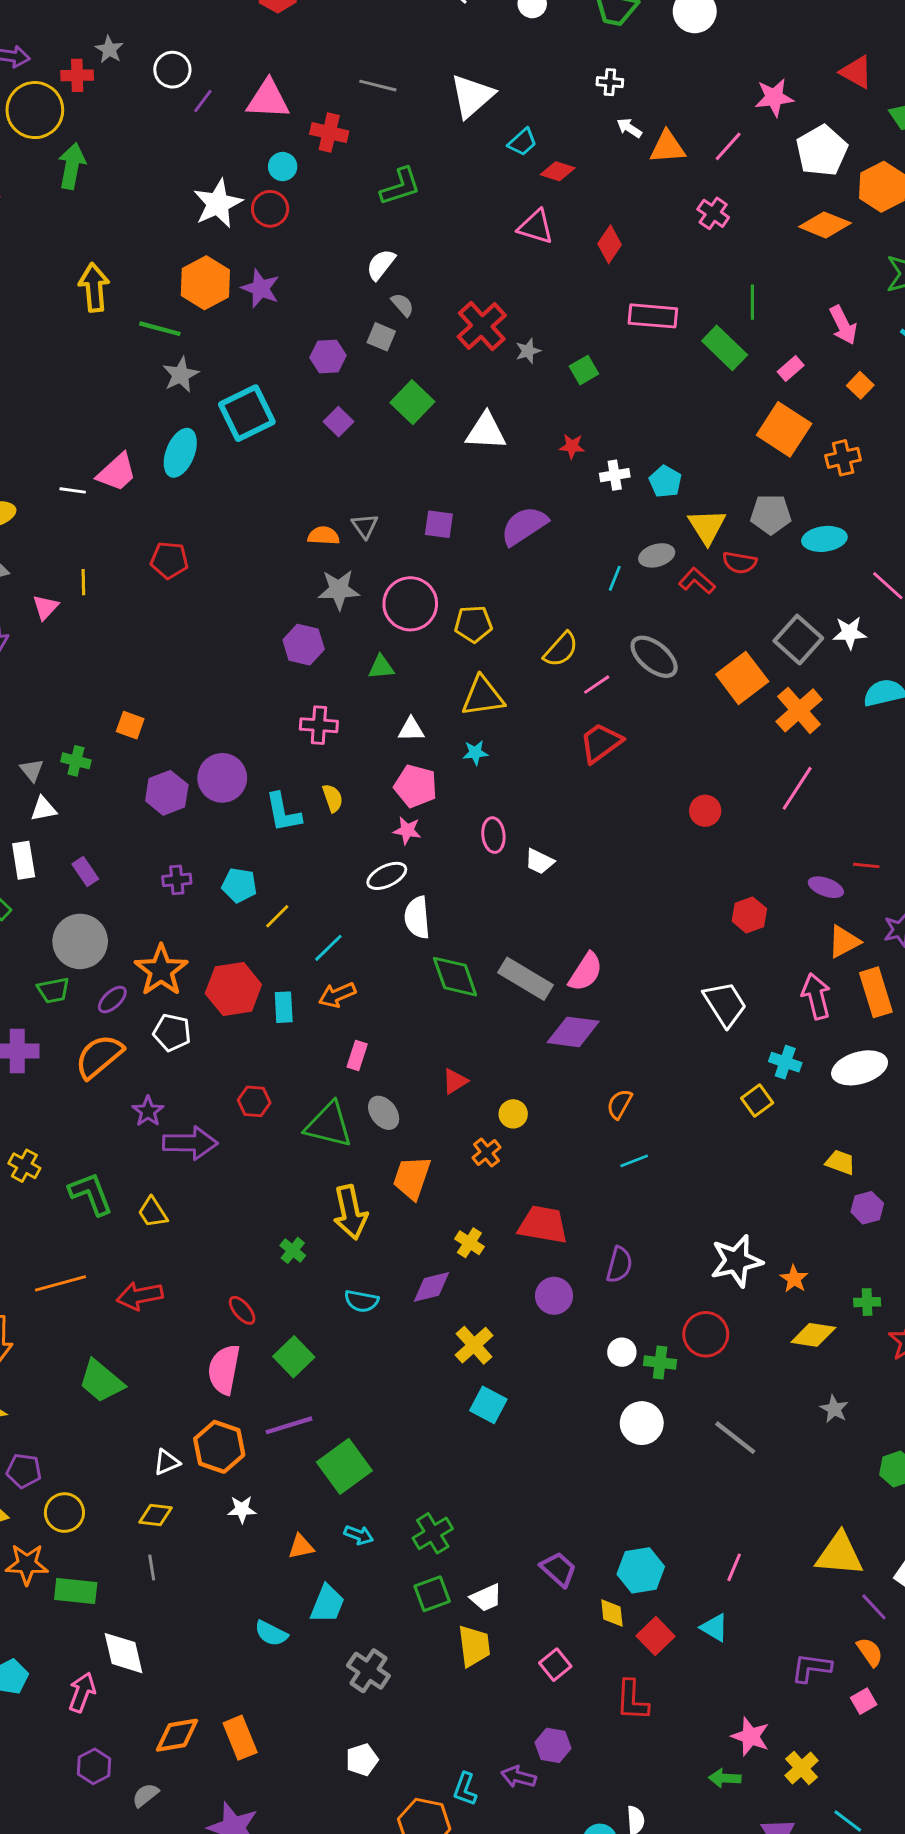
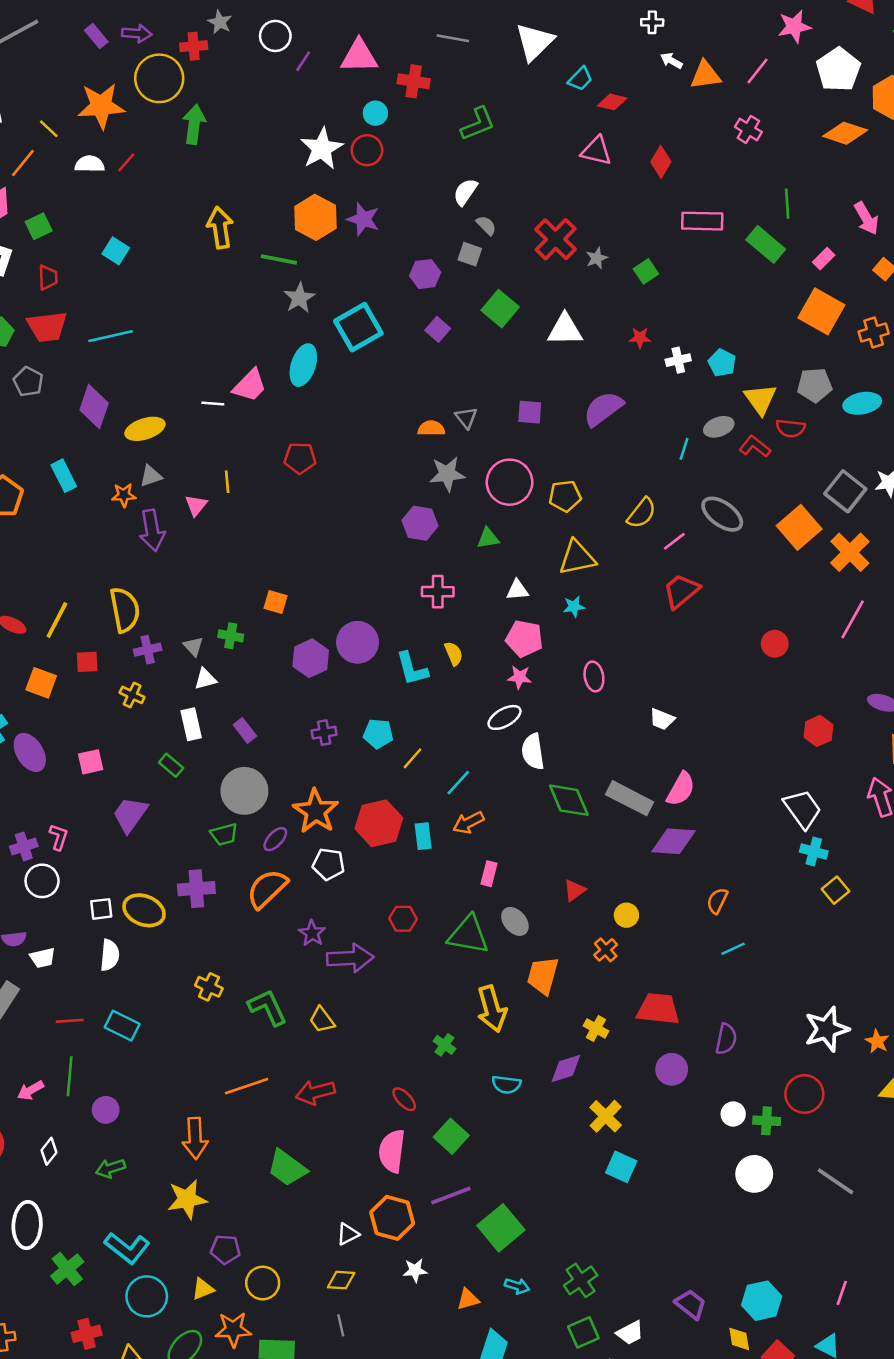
white trapezoid: (539, 861) -> (662, 719), moved
cyan cross: (785, 1062) -> (814, 852), moved

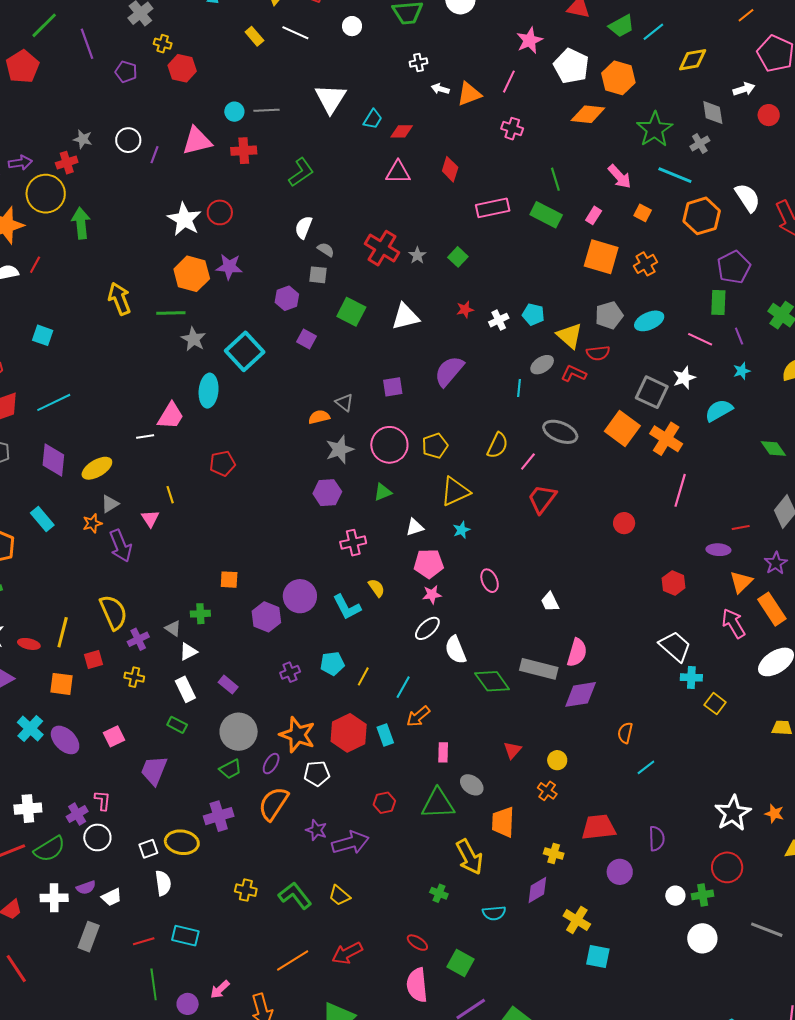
cyan circle: (375, 113) -> (234, 112), moved
white trapezoid: (662, 719) -> (550, 602), turned 55
pink arrow: (31, 1090) -> (220, 989), moved

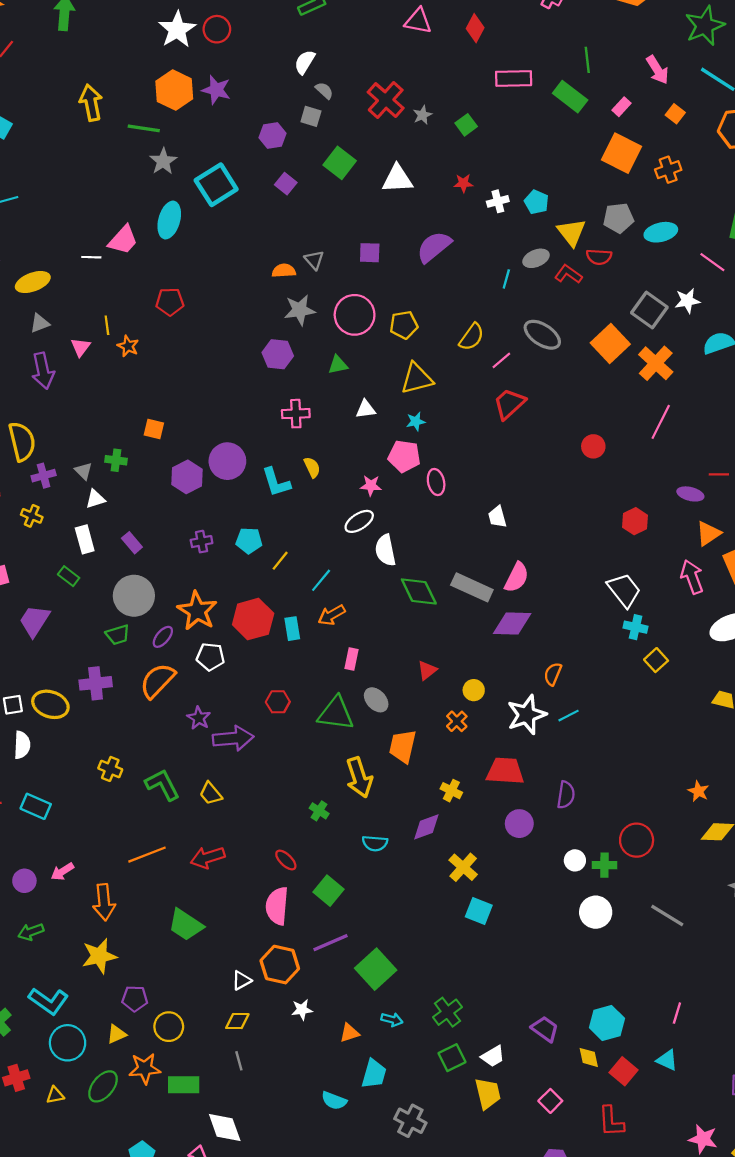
orange star: (92, 523) -> (128, 346), moved, turned 30
pink pentagon: (429, 564) -> (404, 456), moved
white star: (733, 813) -> (527, 715), moved

